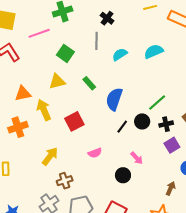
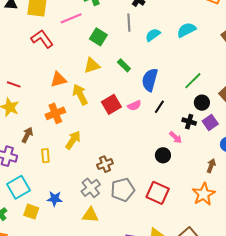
black circle: (142, 121) -> (202, 103), moved
black cross: (166, 124) -> (189, 122), moved, turned 32
pink semicircle: (95, 153) -> (134, 105), moved
yellow arrow: (50, 156) -> (73, 140), moved

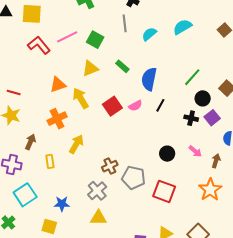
pink line: (71, 18) -> (67, 37), moved
pink arrow: (176, 137) -> (195, 151), moved
gray pentagon: (123, 190) -> (134, 178), moved, turned 30
yellow square: (31, 212) -> (49, 226), moved

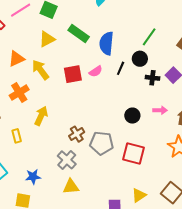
green rectangle: (122, 66) -> (79, 34), size x1.5
black circle: (203, 98) -> (140, 59), moved
red square: (112, 106) -> (73, 74), turned 30
pink arrow: (195, 151) -> (160, 110), turned -32

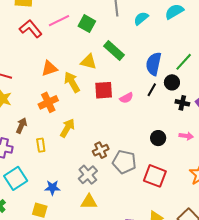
yellow triangle: (47, 39) -> (89, 62), moved, turned 36
blue semicircle: (107, 43) -> (154, 64), moved
pink semicircle: (96, 71) -> (126, 98), moved

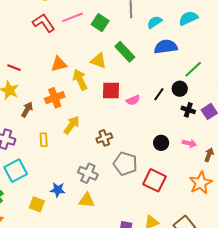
blue semicircle: (154, 64) -> (166, 47), moved, turned 65
brown arrow: (21, 125) -> (27, 110), moved
brown cross: (101, 150) -> (104, 138), moved
gray cross: (88, 175) -> (88, 173), turned -30
blue star: (52, 188) -> (58, 190), moved

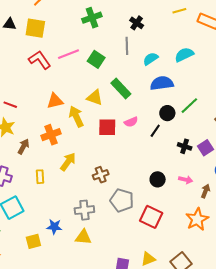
black circle: (180, 89) -> (167, 113), moved
pink semicircle: (133, 100) -> (131, 122), moved
gray cross: (88, 173) -> (84, 210), turned -30
yellow square: (37, 204) -> (33, 241), turned -35

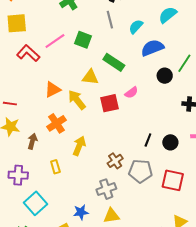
black line: (155, 131) -> (148, 140), moved
brown cross: (101, 175) -> (115, 161), moved

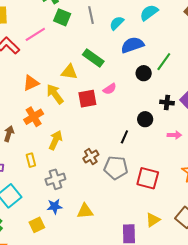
green square: (83, 40) -> (62, 17), moved
black circle: (170, 142) -> (145, 119), moved
gray cross: (106, 189) -> (55, 179), moved

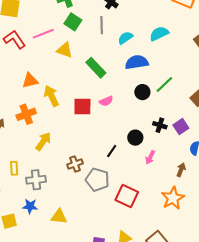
yellow triangle: (69, 72) -> (65, 50), moved
pink arrow: (174, 135) -> (150, 157), moved, turned 104
yellow rectangle: (31, 160) -> (14, 168), moved

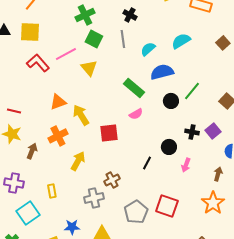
yellow triangle: (65, 50) -> (89, 68), turned 36
green rectangle: (96, 68) -> (134, 88), moved
red square: (82, 106) -> (109, 133), moved
gray cross: (36, 180) -> (94, 198), moved
gray pentagon: (97, 180) -> (136, 212), moved, turned 30

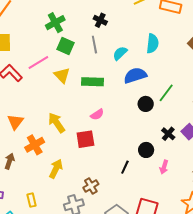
cyan semicircle: (181, 41) -> (153, 44), turned 132
green rectangle: (134, 88) -> (92, 82), moved, turned -35
orange triangle: (58, 102) -> (15, 122), moved, turned -30
pink semicircle: (136, 114) -> (97, 115), moved
black cross: (192, 132) -> (168, 134), turned 32

